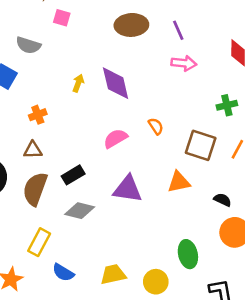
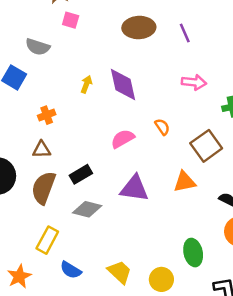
pink arrow: (184, 63) -> (194, 82), moved
brown square: (201, 145) -> (206, 146), turned 36
yellow trapezoid: (113, 274) -> (120, 272), turned 55

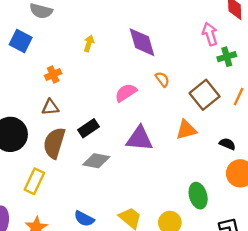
pink arrow: (194, 82) -> (210, 34), moved, turned -110
purple diamond: (123, 85) -> (142, 42), moved
yellow rectangle: (47, 240) -> (34, 181), moved

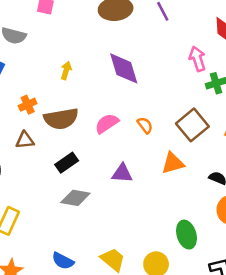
orange semicircle: (162, 79) -> (145, 125), moved
purple triangle: (139, 139) -> (122, 173), size x0.7
brown semicircle: (54, 143) -> (61, 119), moved, turned -116

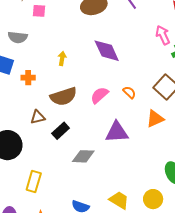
orange cross: (28, 105) -> (28, 78), moved, turned 32
black rectangle: (67, 163) -> (61, 131), moved
purple triangle: (122, 173) -> (117, 132), size x1.4

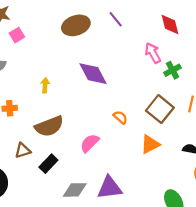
pink square: (39, 11) -> (17, 35), turned -32
pink semicircle: (99, 95) -> (90, 143), moved
purple triangle: (117, 132) -> (110, 188), moved

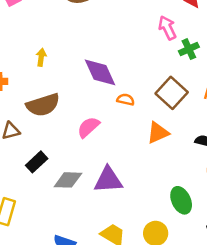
purple diamond: (93, 74) -> (100, 72), moved
orange semicircle: (120, 117) -> (126, 100), turned -32
black rectangle: (48, 164) -> (37, 162), moved

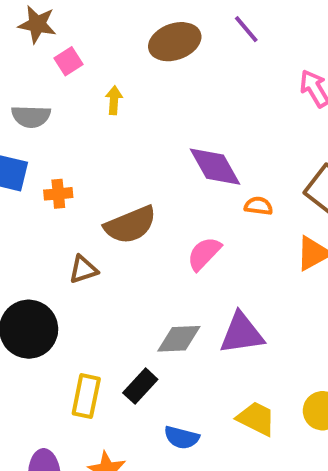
yellow arrow: (41, 57) -> (114, 100), moved
black rectangle: (37, 162) -> (140, 386), moved

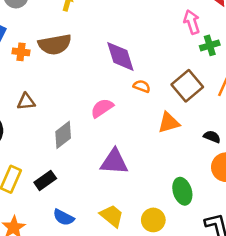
brown semicircle: (130, 225) -> (55, 44), moved
gray diamond: (179, 339) -> (63, 135), moved, turned -48

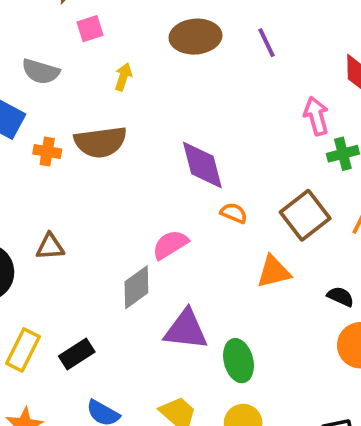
brown triangle: (26, 102) -> (50, 247), moved
gray diamond: (63, 135) -> (136, 287), moved
green ellipse: (182, 191) -> (238, 361), moved

